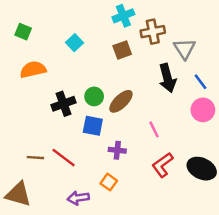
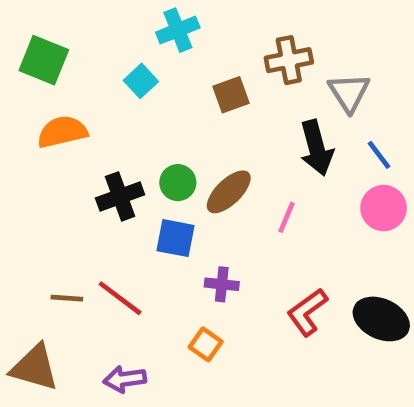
cyan cross: (123, 16) -> (178, 30), moved
green square: (23, 32) -> (44, 60), size x1.5
pink line: (154, 129) -> (286, 217), moved, turned 49
purple arrow: (78, 198) -> (125, 379), moved

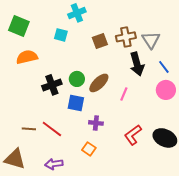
brown cross: (289, 60) -> (126, 37), moved
cyan square: (141, 81) -> (61, 35), turned -32

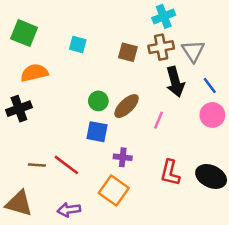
cyan cross: (77, 13) -> (164, 16), moved
brown square: (100, 41) -> (128, 52), turned 35
black cross: (52, 85) -> (19, 109), moved
red L-shape: (133, 135) -> (170, 173), turned -40
orange square: (89, 149) -> (114, 191), size x1.6

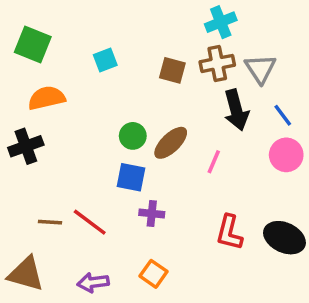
cyan square: (78, 45) -> (105, 60), turned -36
purple cross: (123, 157) -> (152, 214), moved
orange square: (114, 191) -> (153, 274), moved, size x0.7

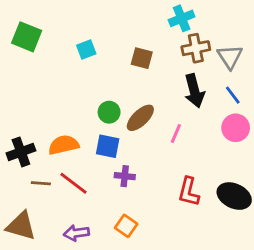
brown cross: (217, 63) -> (196, 48), moved
gray triangle: (260, 69) -> (230, 57), moved
orange semicircle: (47, 98) -> (64, 145), moved
black cross: (26, 146) -> (21, 152), moved

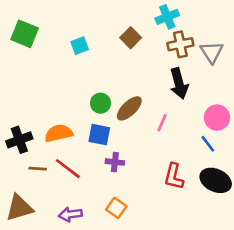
brown square: (142, 58) -> (131, 38), moved, turned 30
blue line: (233, 95) -> (208, 144), moved
brown triangle: (21, 226) -> (19, 208), turned -32

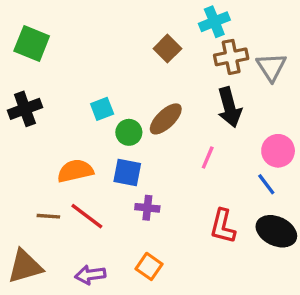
cyan square: (80, 46) -> (102, 109), moved
brown ellipse: (129, 108) -> (166, 119), moved
black cross: (19, 140) -> (25, 109), moved

